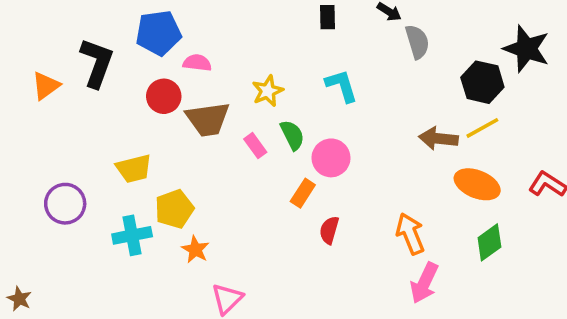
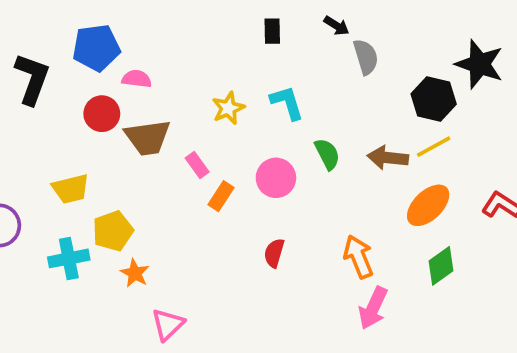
yellow star: (268, 91) -> (228, 108), moved
green semicircle: (292, 135) -> (327, 154), moved
orange ellipse: (477, 184) -> (428, 205), turned -66
orange rectangle: (303, 193) -> (221, 196), moved

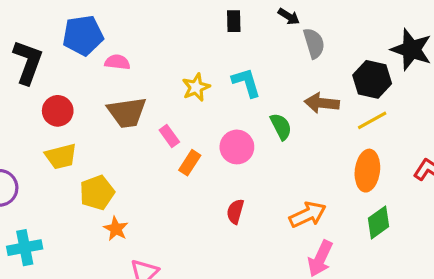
red circle: (102, 114) -> (58, 111), moved
brown arrow: (388, 158) -> (322, 103), moved
orange ellipse: (428, 205) -> (367, 171), turned -39
orange arrow: (358, 257) -> (308, 215), turned 87
cyan cross: (69, 258) -> (25, 248), moved

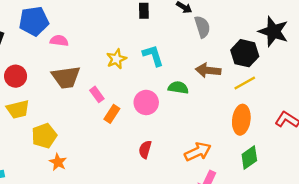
green semicircle: (281, 127) -> (178, 88), turned -54

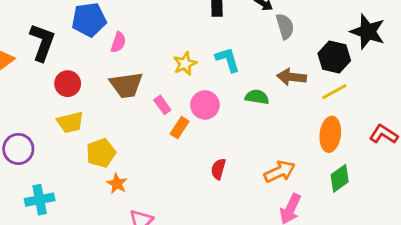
pink semicircle: (59, 41) -> (118, 42), turned 102
pink circle: (146, 102) -> (205, 105), moved

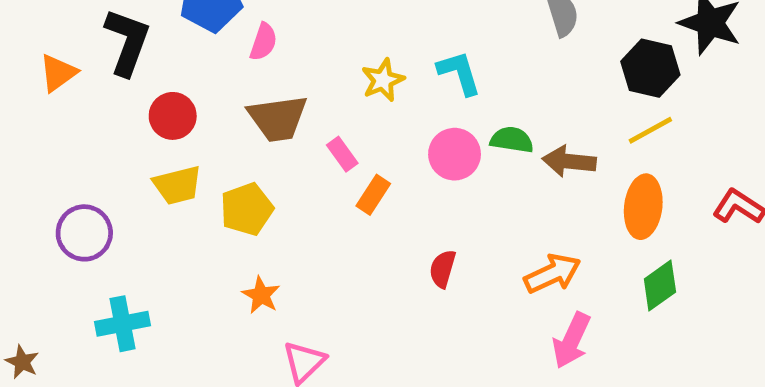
brown arrow: (292, 77) -> (569, 161), moved
pink circle: (205, 105) -> (455, 154), moved
yellow pentagon: (101, 153) -> (247, 209), moved

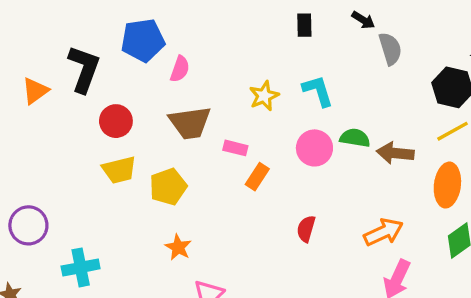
pink rectangle: (342, 154) -> (235, 148), turned -40
purple circle: (84, 233) -> (28, 225), moved

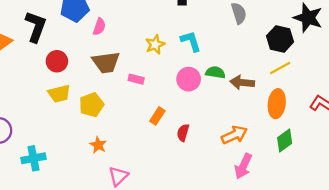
orange rectangle: (257, 177) -> (157, 116), moved

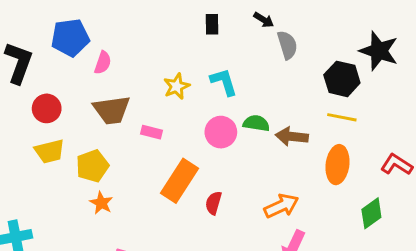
yellow line: (280, 68) -> (342, 117), turned 40
orange rectangle: (157, 116) -> (180, 181), size x1.8
green diamond: (285, 140) -> (371, 213), moved
orange star: (98, 145) -> (101, 203), moved

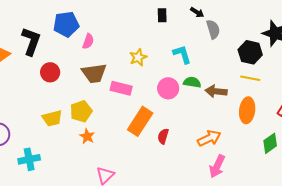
cyan L-shape: (224, 82) -> (182, 54), moved
pink rectangle: (151, 132) -> (121, 88), size x1.5
yellow trapezoid: (50, 151) -> (52, 118), moved

